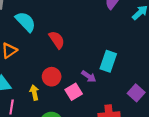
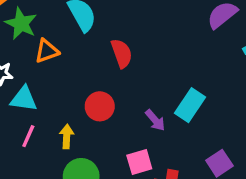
yellow arrow: (34, 92) -> (67, 137), moved
pink square: (74, 92) -> (139, 162), moved

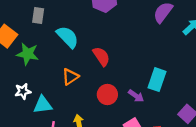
orange triangle: (47, 51) -> (70, 77), moved
red circle: (100, 106) -> (107, 95), moved

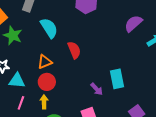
cyan rectangle: (157, 80) -> (117, 79), turned -42
red circle: (107, 95) -> (47, 82), moved

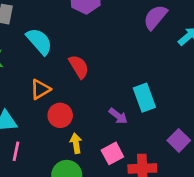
red circle: (47, 82) -> (60, 115), moved
yellow arrow: (44, 102) -> (76, 143), moved

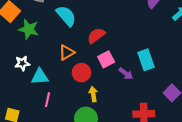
red semicircle: (79, 67) -> (96, 36), turned -96
pink square: (112, 153) -> (106, 59), moved

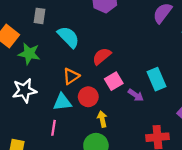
white star: (22, 63) -> (24, 90), size x1.5
cyan triangle: (40, 77) -> (62, 102), moved

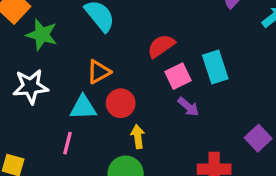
red semicircle: (102, 56) -> (161, 46), moved
cyan rectangle: (157, 79) -> (215, 67), moved
pink square: (114, 81) -> (178, 76), moved

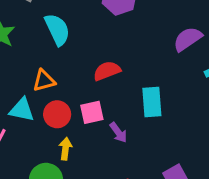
pink square: (178, 76) -> (92, 112), moved

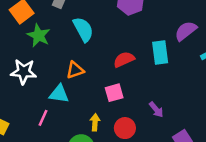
cyan rectangle: (152, 102) -> (160, 53), moved
red circle: (57, 114) -> (125, 128), moved
purple arrow: (118, 132) -> (156, 110), moved

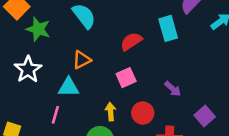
white star: (24, 72) -> (28, 69), turned -30

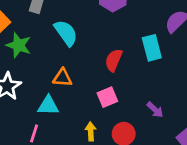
red semicircle: (131, 41) -> (114, 60), turned -35
orange triangle: (82, 60) -> (62, 78), turned 30

